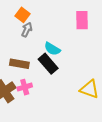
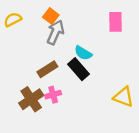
gray arrow: (27, 30) -> (55, 32), size x1.5
brown rectangle: (19, 64) -> (47, 69), turned -42

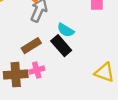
brown cross: (31, 99) -> (16, 75), turned 30

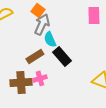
cyan semicircle: (66, 30) -> (50, 39), moved, turned 35

